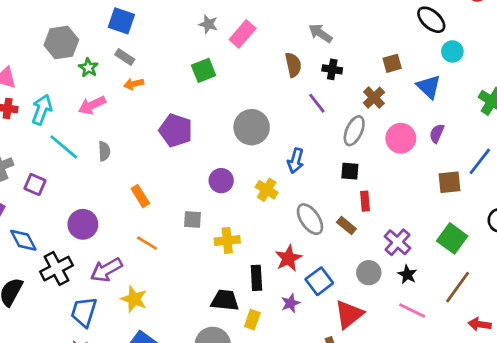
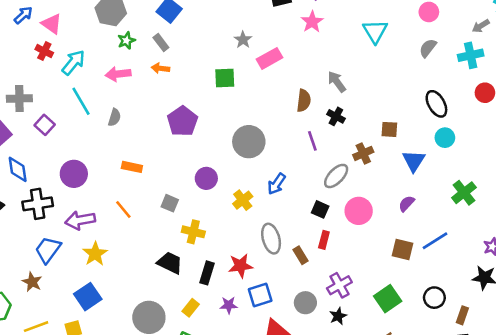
pink circle: (401, 138) -> (359, 211), moved
orange rectangle: (140, 196) -> (132, 167), turned -66
black trapezoid: (225, 300) -> (170, 263), moved

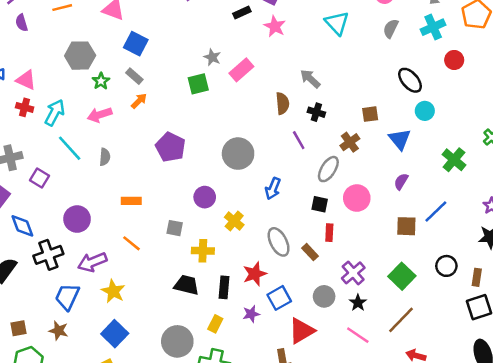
orange arrow: (160, 68) -> (139, 101), turned 140
green square: (225, 78) -> (198, 84), moved
yellow cross: (243, 200) -> (234, 221), moved

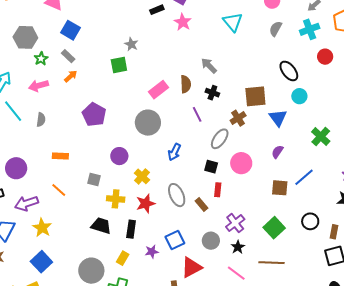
pink rectangle: (241, 70) -> (159, 90), moved
brown square: (370, 114) -> (255, 96), size x1.6
red star: (255, 274) -> (146, 203), moved
brown line: (401, 320) -> (272, 263), turned 45

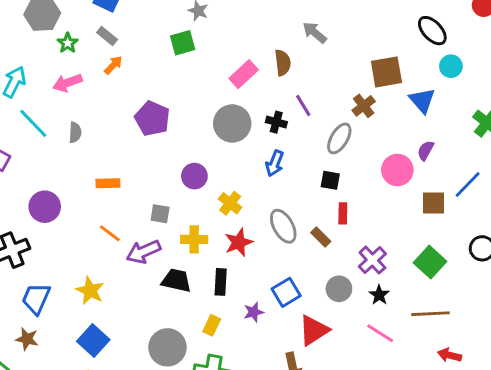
black cross: (212, 93) -> (276, 122), moved
pink circle: (241, 163) -> (397, 170), moved
purple arrow: (27, 203) -> (143, 252), moved

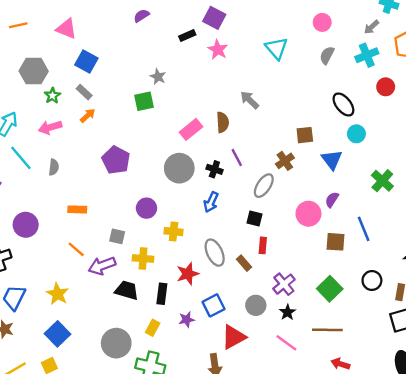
brown square: (386, 72) -> (305, 135), size x0.7
blue line: (468, 184) -> (364, 229), turned -70
yellow cross: (230, 203) -> (174, 232), turned -36
red star: (239, 242) -> (188, 274), moved

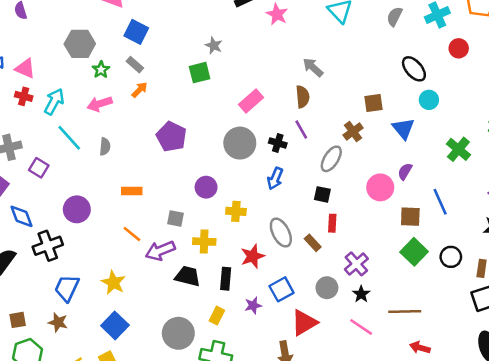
brown semicircle: (223, 122) -> (303, 97), moved
green square: (330, 289) -> (414, 252), moved

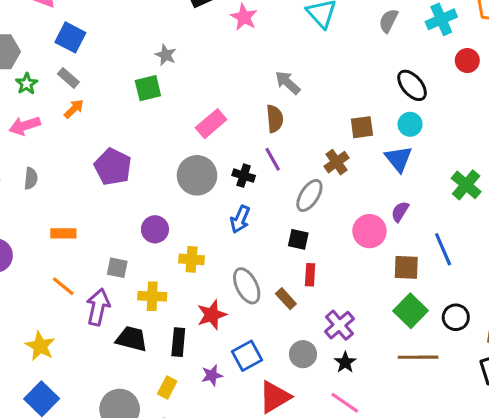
cyan circle: (429, 100) -> (410, 124), moved
purple arrow: (160, 251) -> (98, 307), turned 124
brown line: (405, 312) -> (418, 357), moved

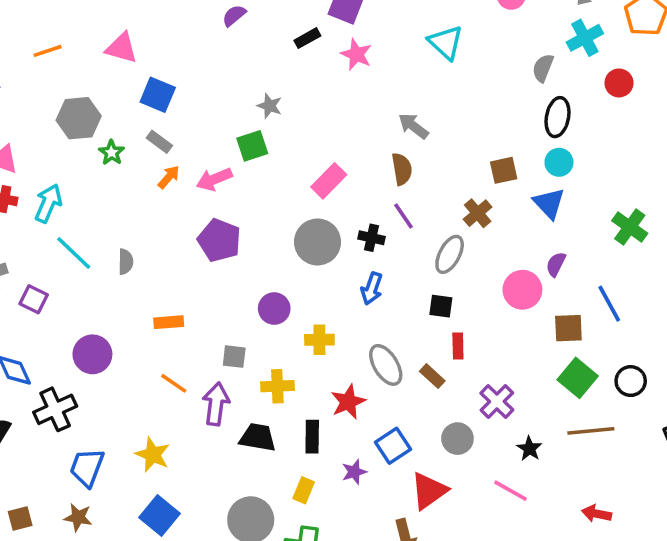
gray semicircle: (388, 21) -> (543, 68), moved
black ellipse: (412, 85) -> (558, 117), turned 56
pink arrow: (25, 126) -> (214, 179), moved
black star: (345, 362) -> (529, 449), moved

